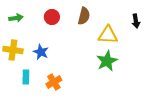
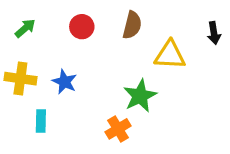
green arrow: (16, 18) -> (25, 28), turned -32
green star: (107, 61) -> (140, 96), moved
orange cross: (54, 82) -> (118, 129), moved

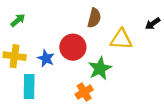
red circle: (82, 27) -> (73, 47), moved, size x1.5
black arrow: (214, 33) -> (153, 24), turned 64
cyan rectangle: (41, 121) -> (29, 86), size x1.5

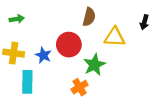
green arrow: (18, 20) -> (17, 19), turned 32
black arrow: (153, 24) -> (144, 22), turned -40

